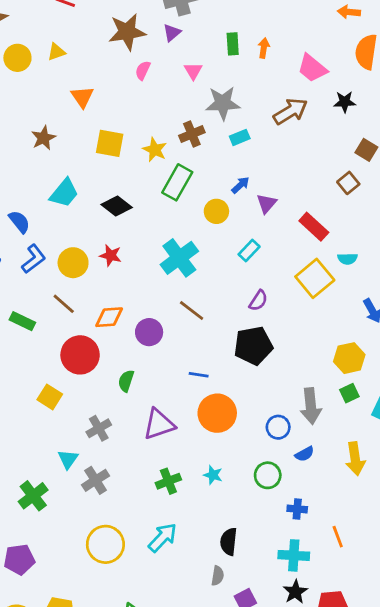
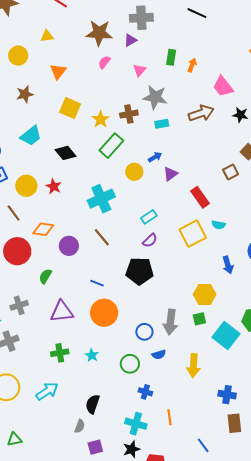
yellow circle: (17, 58) -> (18, 56), moved
cyan rectangle: (249, 251) -> (149, 217), moved

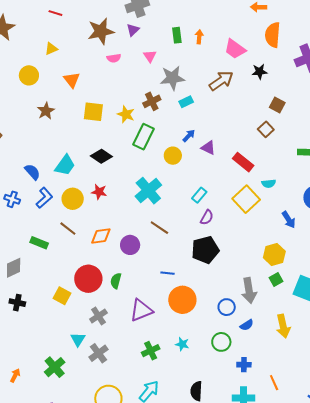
pink semicircle: (104, 62) -> (114, 58), turned -120
cyan trapezoid: (31, 136) -> (65, 165), moved
purple triangle: (170, 174) -> (208, 148), turned -42
red circle: (17, 251) -> (88, 279), moved

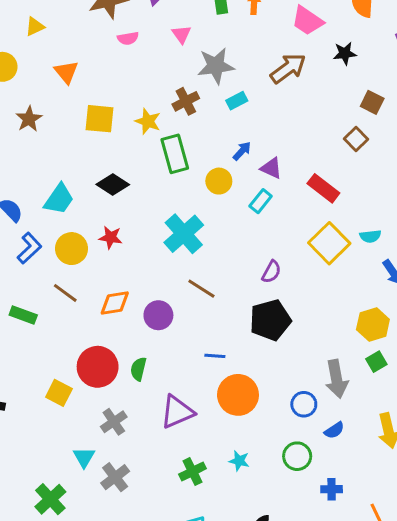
green rectangle: (144, 137) -> (175, 154), turned -40
cyan semicircle: (269, 184) -> (370, 236), moved
cyan rectangle: (199, 195) -> (261, 201), moved

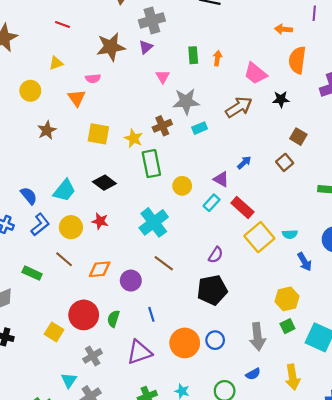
pink semicircle: (128, 38) -> (93, 78), moved
blue arrow: (242, 151) -> (244, 163), moved
red rectangle: (323, 188) -> (242, 207), moved
blue line: (215, 356) -> (151, 314), moved, turned 64
blue circle: (304, 404) -> (215, 340), moved

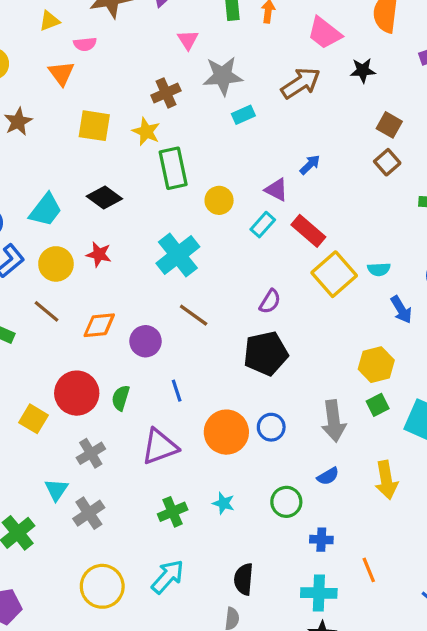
yellow triangle: (56, 63) -> (49, 21), moved
brown cross: (162, 126) -> (166, 93), moved
brown square: (285, 162) -> (387, 162), moved

